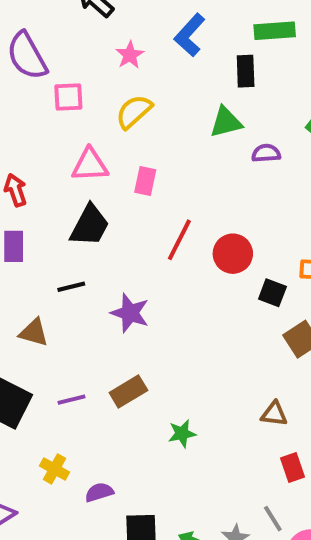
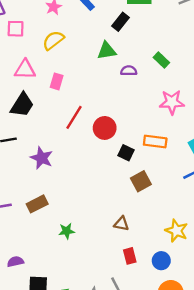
black rectangle: (246, 71) -> (121, 22), turned 36

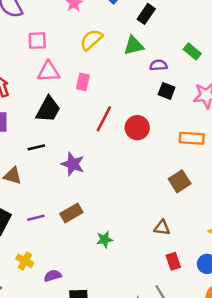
pink square: (16, 29) -> (37, 41), moved
yellow semicircle: (53, 40) -> (91, 40), moved
black square: (126, 153) -> (167, 91), moved

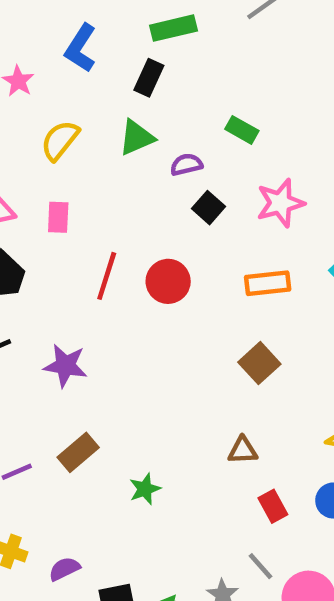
black square: (167, 91) -> (209, 208), turned 30

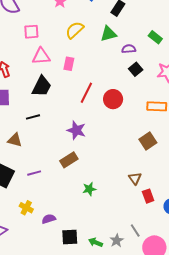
purple star: (65, 366) -> (76, 130), moved
brown triangle: (243, 450) -> (135, 178), turned 48
brown rectangle: (78, 452) -> (69, 160), moved
red rectangle: (273, 506) -> (148, 196), moved

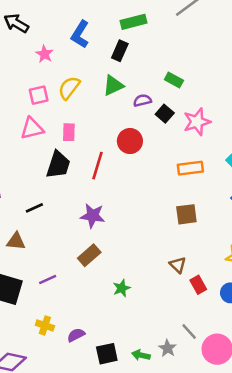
pink square: (31, 32) -> (39, 95), moved
black square: (136, 69) -> (165, 114), moved
black trapezoid: (42, 86) -> (58, 165), moved
red circle: (113, 99) -> (130, 141), moved
brown square: (148, 141) -> (186, 214), turned 36

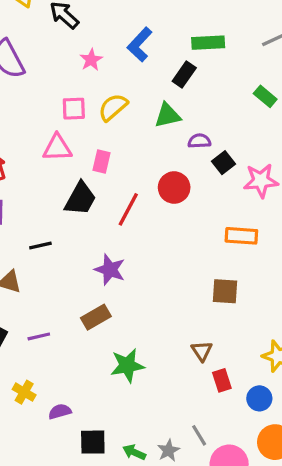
green rectangle: (174, 80) -> (265, 96), moved
green star: (122, 288) -> (127, 365), size x1.5

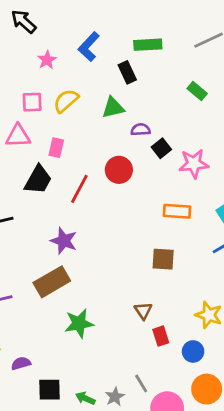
black rectangle: (184, 75) -> (127, 72), turned -60
brown rectangle: (96, 317) -> (52, 282), size x1.4

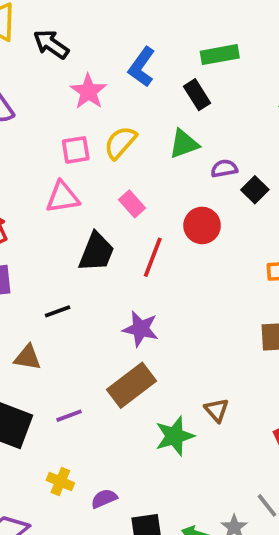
pink star: (47, 60) -> (88, 91), size x1.4
pink rectangle: (56, 148) -> (132, 204), moved, turned -48
brown triangle: (143, 311) -> (217, 410), moved

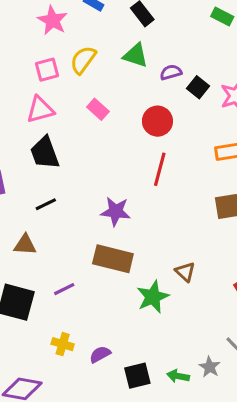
green triangle: (184, 144) -> (136, 55), turned 44
black trapezoid: (96, 252) -> (45, 153), moved, turned 144
red line: (153, 257) -> (160, 169), moved
brown rectangle: (131, 385) -> (113, 259), turned 57

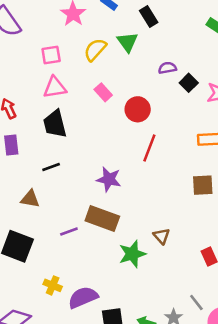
green triangle: (136, 55) -> (127, 42), moved, turned 30
pink square: (47, 70) -> (51, 55), moved
red circle: (157, 121) -> (138, 109), moved
purple line: (64, 289) -> (69, 231), moved
purple semicircle: (100, 354) -> (83, 297), size x1.6

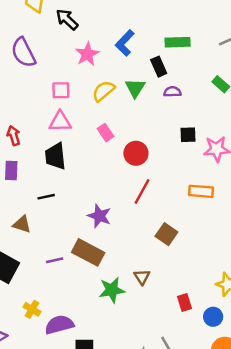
purple semicircle: (167, 68) -> (172, 92), moved
black square: (189, 83) -> (188, 135), turned 35
brown square: (203, 185) -> (166, 234), moved, turned 30

